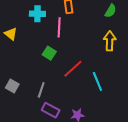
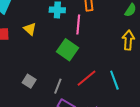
green square: (49, 53) -> (67, 50), size x1.5
red line: (73, 69) -> (86, 78), moved

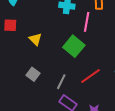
yellow triangle: (30, 29) -> (35, 39), moved

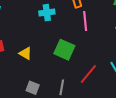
pink line: (87, 22) -> (85, 21), moved

